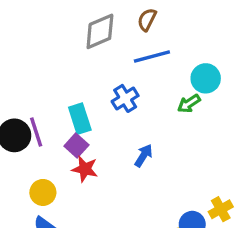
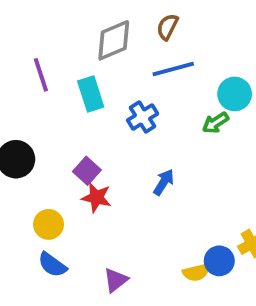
cyan rectangle: (80, 119) -> (91, 94), moved
purple line: (36, 132) -> (41, 75), moved

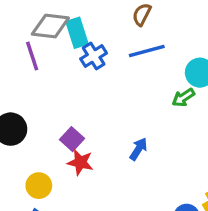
gray diamond: (114, 40) -> (50, 26), moved, turned 30
cyan rectangle: (91, 94) -> (77, 33), moved
blue cross: (143, 117) -> (94, 56), moved

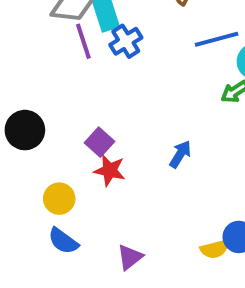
blue line: (147, 51) -> (217, 39), moved
purple line: (32, 56) -> (83, 41), moved

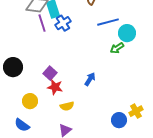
blue semicircle: (63, 241) -> (22, 125), moved
yellow semicircle: (215, 249) -> (67, 106), moved

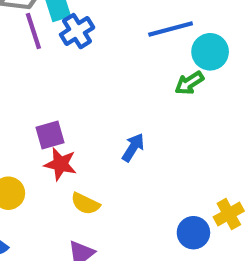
purple square: (50, 73) -> (50, 135), turned 32
yellow semicircle: (67, 106) -> (85, 204), turned 40

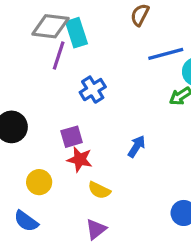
purple line: (33, 31) -> (59, 55), turned 36
blue cross: (77, 31) -> (93, 90), moved

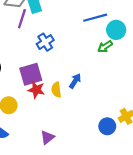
purple square: (72, 137) -> (31, 74), size x1.5
yellow semicircle: (99, 190) -> (56, 90), moved, turned 56

